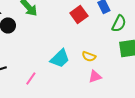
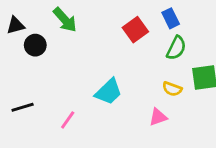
green semicircle: (119, 23) -> (176, 48), moved
yellow semicircle: (89, 56) -> (172, 89), moved

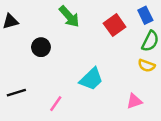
green arrow: (65, 20) -> (69, 16), moved
black circle: (35, 45) -> (41, 47), moved
yellow semicircle: (172, 89) -> (147, 66), moved

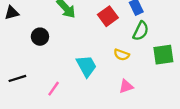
yellow semicircle: (147, 66) -> (121, 55), moved
cyan trapezoid: (91, 79) -> (86, 66), turned -75

